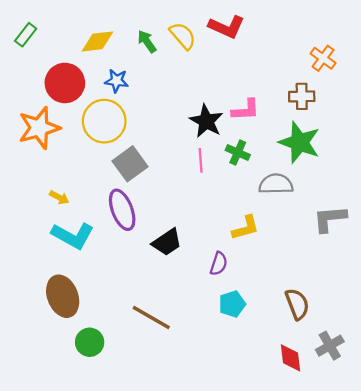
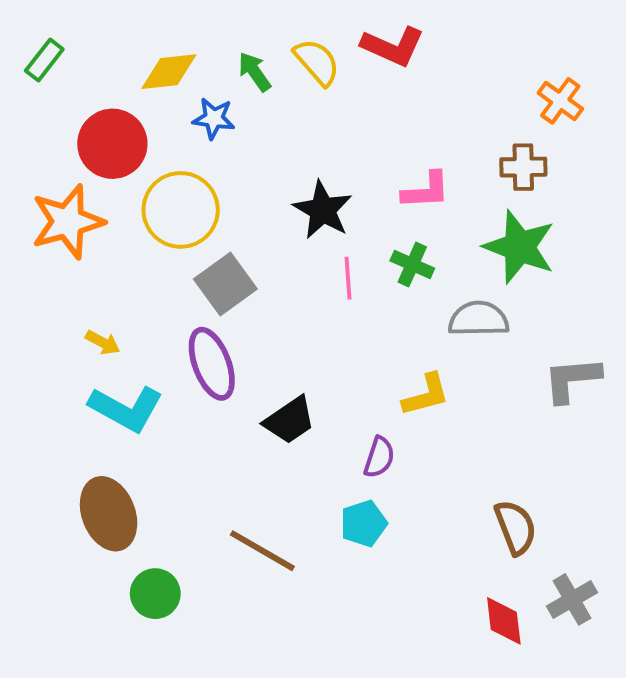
blue star: (117, 81) -> (214, 118), moved
black star: (206, 121) -> (323, 210), moved
cyan pentagon: (232, 304) -> (364, 523), moved

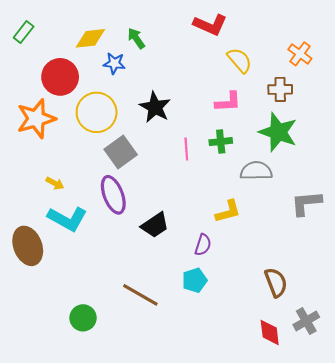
yellow semicircle: (317, 62) -> (239, 60), moved
black star: (323, 210) -> (155, 107), moved
green cross: (412, 264) -> (221, 142), turned -30
brown ellipse: (109, 514) -> (28, 246), moved

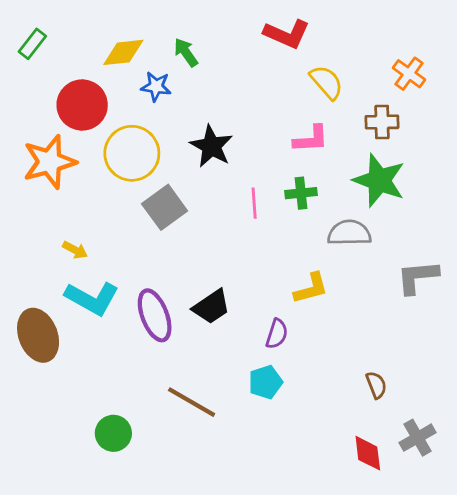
purple ellipse: (113, 195) -> (155, 315), moved
brown semicircle: (276, 282) -> (376, 385), size x0.7

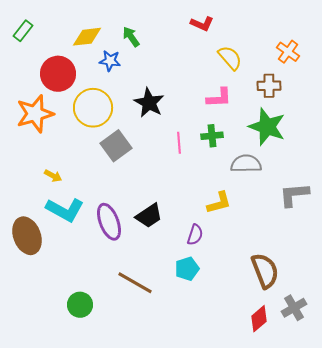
red L-shape: (287, 34) -> (202, 24), size x0.7
brown semicircle: (376, 385) -> (265, 271), size x1.8
red diamond: (368, 453) -> (259, 319), turned 56

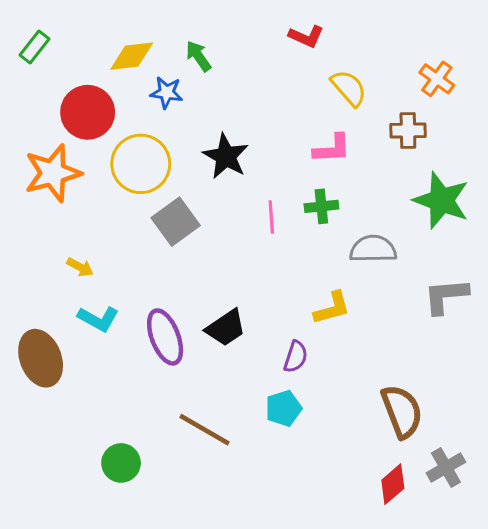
green star: (267, 127) -> (441, 200), moved
cyan L-shape: (65, 210) -> (98, 319), size x0.7

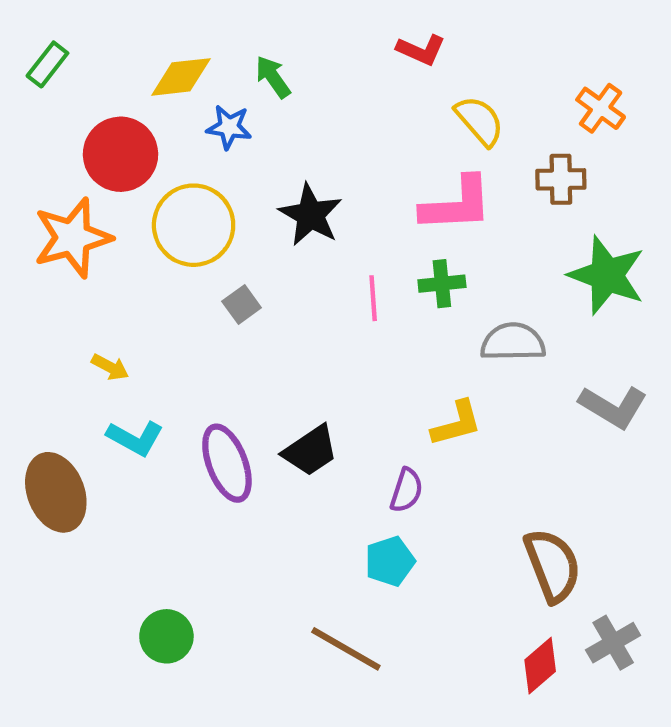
pink L-shape: (332, 149) -> (457, 204), size x1.4
gray square: (176, 222) -> (242, 304), size x0.6
gray L-shape: (446, 296) -> (613, 407), turned -144
brown line: (205, 430) -> (346, 649), moved

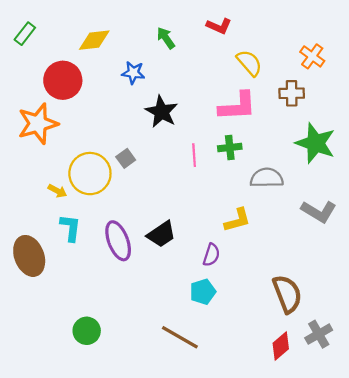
green arrow: (273, 77) -> (166, 38), moved
blue star: (229, 127) -> (133, 73), moved
yellow circle: (194, 225) -> (90, 174), moved
cyan L-shape: (135, 438) -> (70, 228), turned -112

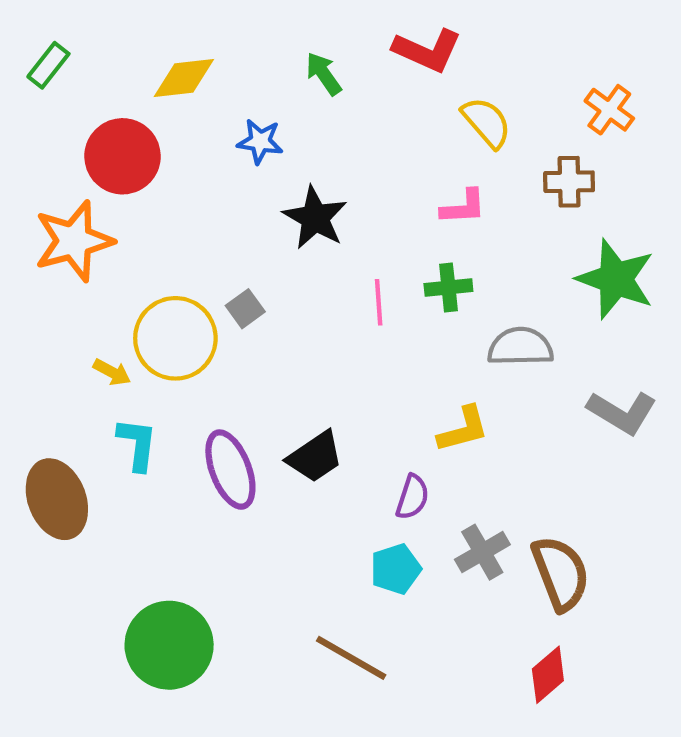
red L-shape: (219, 26) -> (427, 50), size x1.4
pink L-shape: (237, 106) -> (463, 207), size x0.6
green circle: (87, 331) -> (169, 645), size x1.6
gray cross: (319, 334) -> (482, 552), moved

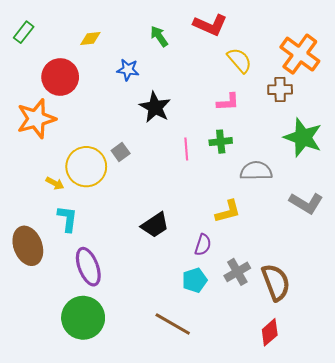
yellow diamond: (184, 78) -> (90, 38), size x0.7
orange cross: (609, 110) -> (300, 54), size x1.6
purple ellipse: (230, 470) -> (88, 267), moved

